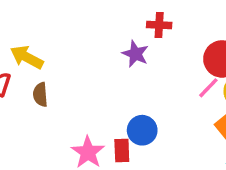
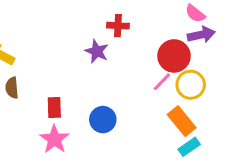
red rectangle: (122, 151) -> (54, 107), moved

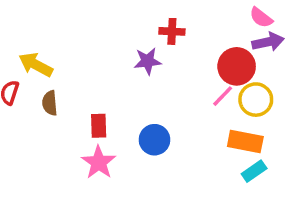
purple star: (97, 51) -> (148, 61), turned -30
orange rectangle: (182, 121) -> (245, 141), turned -40

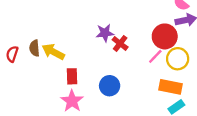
red cross: (172, 31) -> (120, 43), moved, turned 35
yellow arrow: (36, 65) -> (53, 52), moved
brown semicircle: (50, 103) -> (34, 48), moved

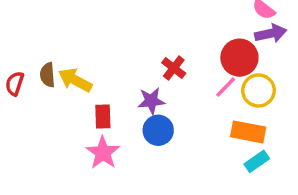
purple star: (105, 33) -> (151, 101), moved

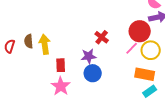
yellow arrow: (75, 80) -> (45, 44), turned 54

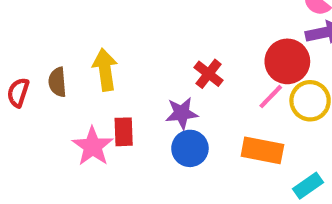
yellow arrow: (45, 44) -> (105, 70), moved
orange rectangle: (145, 74) -> (262, 150), moved
pink star: (61, 86) -> (93, 146), moved

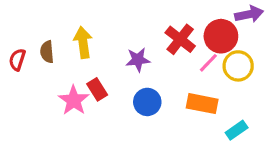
red cross: (209, 74) -> (180, 39), moved, size x1.4
purple star: (182, 113) -> (138, 60), moved
red rectangle: (124, 132) -> (97, 89), turned -30

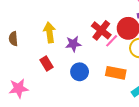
yellow arrow: (83, 42) -> (50, 32), moved
pink line: (208, 63) -> (112, 41), moved
pink star: (74, 100) -> (19, 88), moved, turned 30

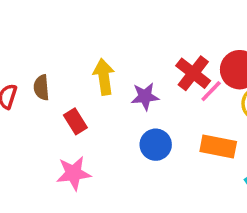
red rectangle: (46, 64) -> (75, 121), moved
pink star: (19, 88) -> (74, 173), moved

